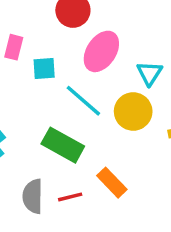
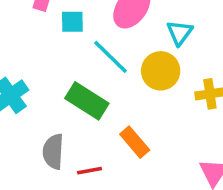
red line: (70, 197) -> (90, 171), moved

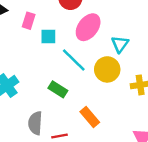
green rectangle: (87, 101) -> (58, 89), size x0.7

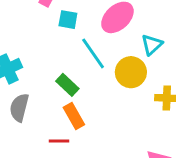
orange rectangle: (90, 117) -> (74, 116), moved
gray semicircle: (35, 123) -> (19, 108), moved

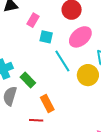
green rectangle: (67, 85) -> (28, 80), moved

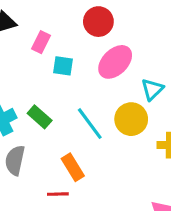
cyan line: (62, 61) -> (90, 124), moved
green rectangle: (28, 80) -> (40, 117), moved

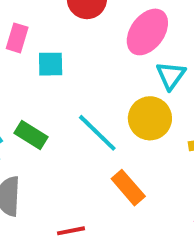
pink ellipse: (115, 62) -> (147, 32), moved
orange rectangle: (73, 167) -> (128, 188), moved

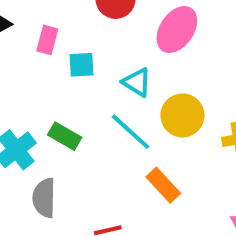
cyan triangle: (171, 75) -> (137, 82), moved, turned -32

